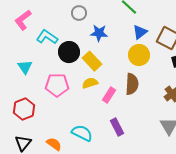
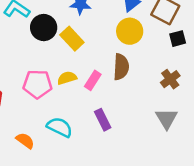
yellow semicircle: (90, 83) -> (67, 78), moved
pink pentagon: (57, 85) -> (37, 84), moved

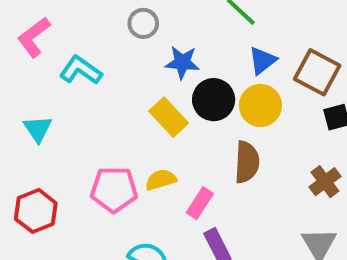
black circle: (44, 28) -> (214, 100), moved
pink rectangle: (93, 80) -> (200, 203), moved

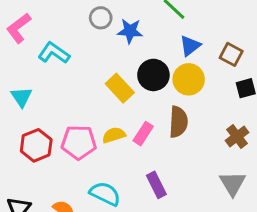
blue star: (182, 62) -> (130, 31), moved
brown square: (317, 72) -> (231, 54), size x0.7
pink rectangle: (200, 203) -> (143, 134), moved
red hexagon: (36, 211) -> (36, 145), moved

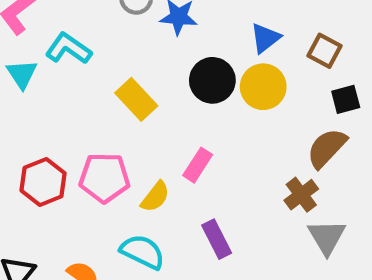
yellow rectangle: (120, 88) -> (136, 99), moved
cyan triangle: (22, 97) -> (22, 74), moved
brown semicircle: (178, 122) -> (327, 148), moved, turned -140
yellow semicircle: (114, 135) -> (155, 197), moved, turned 145
brown cross: (237, 137) -> (301, 195), moved

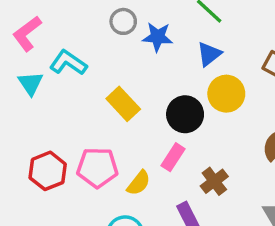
blue triangle: (265, 38) -> (209, 54), moved
black circle: (212, 80) -> (185, 114), moved
brown cross: (301, 195) -> (214, 181), moved

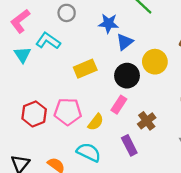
gray circle: (123, 21) -> (67, 13), moved
blue triangle: (209, 54) -> (125, 42), moved
yellow rectangle: (123, 104) -> (85, 69), turned -70

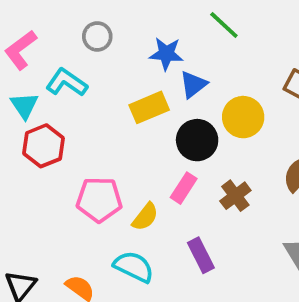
yellow rectangle: (85, 69) -> (149, 107), moved
red hexagon: (34, 114) -> (44, 146), moved
brown cross: (147, 121) -> (235, 196), moved

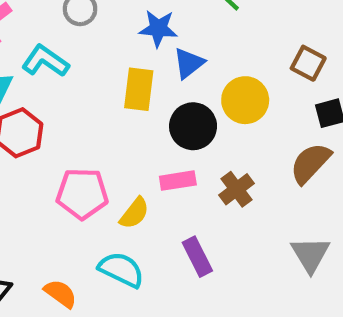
yellow rectangle: (149, 107) -> (139, 89), turned -60
pink rectangle: (184, 188) -> (178, 181), turned 48

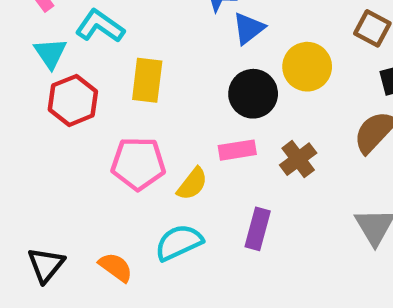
yellow rectangle: (139, 89) -> (147, 80), moved
purple rectangle: (197, 257) -> (258, 229), turned 42
cyan semicircle: (121, 270) -> (179, 242), turned -51

